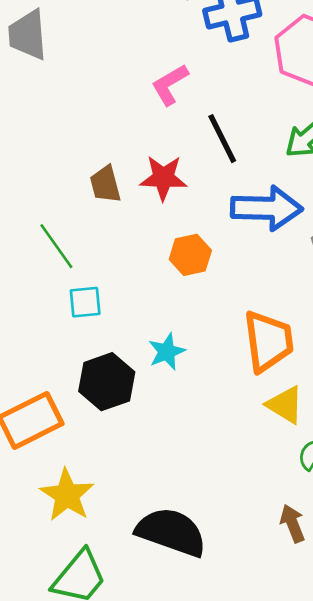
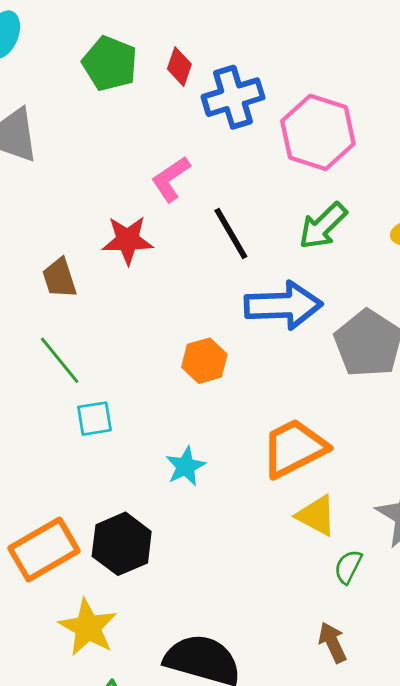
red star: (163, 178) -> (128, 240), moved
brown trapezoid: (105, 184) -> (60, 278), moved
orange trapezoid: (268, 341) -> (294, 448), turned -106
black hexagon: (107, 382) -> (122, 544), moved

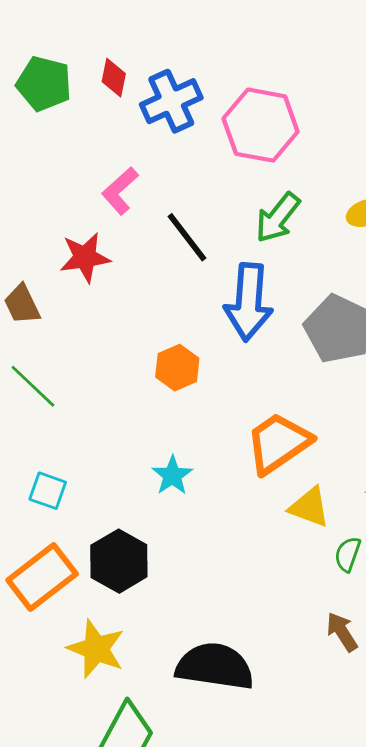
blue arrow: (283, 305) -> (249, 302), turned 104
cyan square: (94, 419) -> (48, 491), moved, turned 36

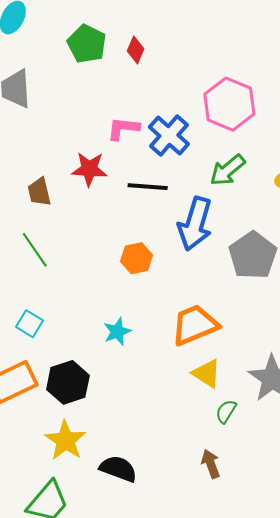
blue cross: (171, 101) -> (169, 135), moved, turned -36
pink L-shape: (120, 191) -> (123, 128), turned 36
black line: (187, 237) -> (148, 187), moved, turned -60
yellow star: (96, 649) -> (65, 440), moved
black semicircle: (215, 666) -> (118, 469), size x0.7

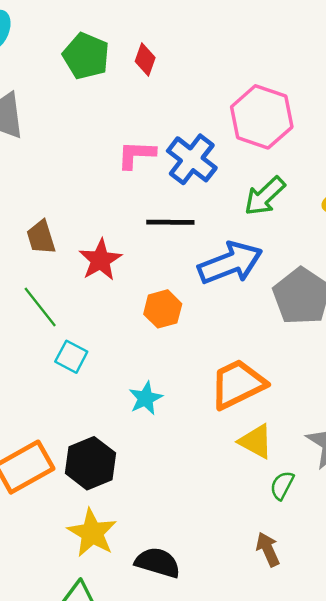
red star: (89, 169) -> (100, 260), moved, turned -30
blue arrow: (195, 224) -> (230, 263), turned -124
cyan square: (29, 324) -> (71, 357), moved

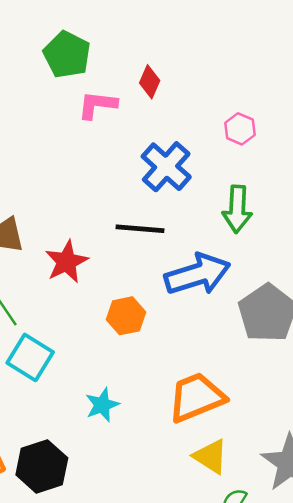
red diamond: (145, 59) -> (150, 82), moved
pink hexagon: (262, 117) -> (240, 129), size x0.5
pink L-shape: (136, 155) -> (97, 105), moved
green arrow: (265, 196) -> (237, 209), turned -48
cyan square: (71, 357) -> (30, 357), size x1.4

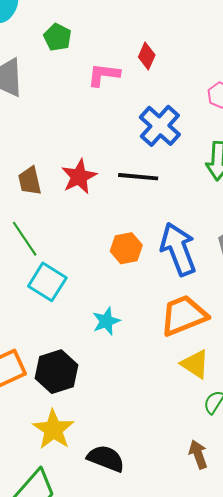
green pentagon: (67, 55) -> (58, 37), moved, size x0.7
red star: (66, 262) -> (79, 177), moved
blue arrow: (197, 274) -> (178, 249), moved, turned -94

